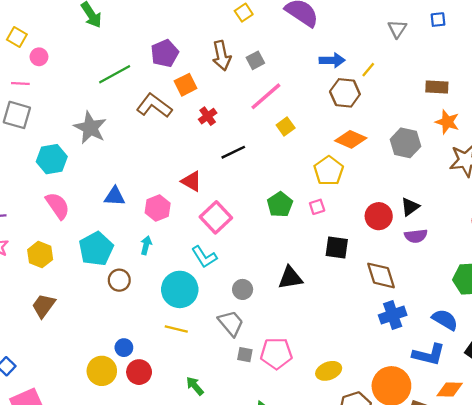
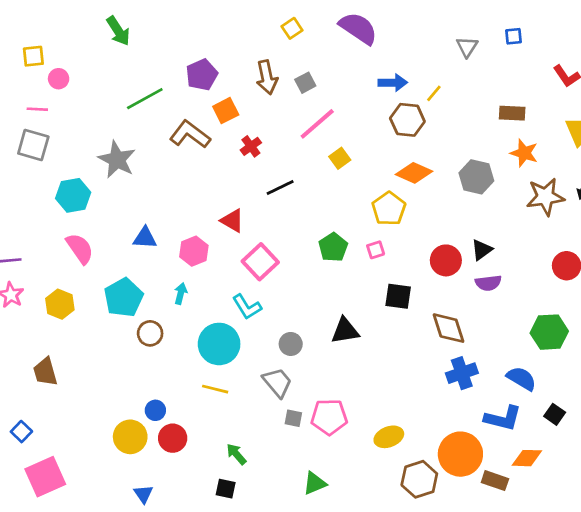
yellow square: (17, 37) -> (33, 56), turned -36
brown trapezoid: (44, 306) -> (45, 372), moved, turned -52

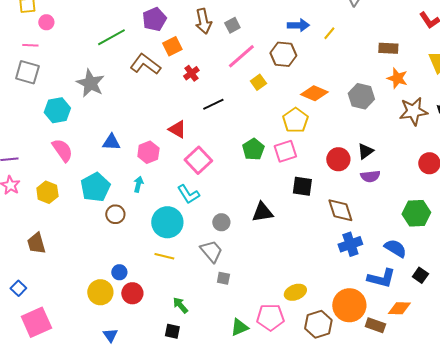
brown hexagon: (407, 120) -> (283, 54), moved
pink square: (376, 250) -> (285, 151), size x1.6
pink pentagon: (329, 417) -> (270, 317), moved

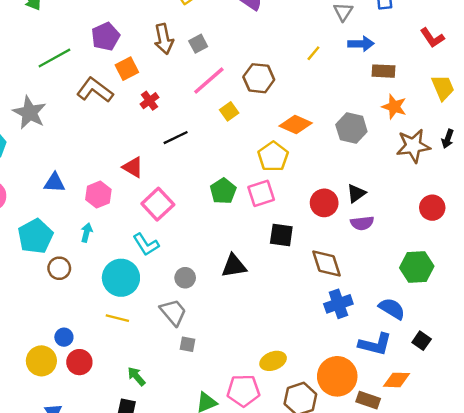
blue arrow: (298, 25) -> (361, 44), moved

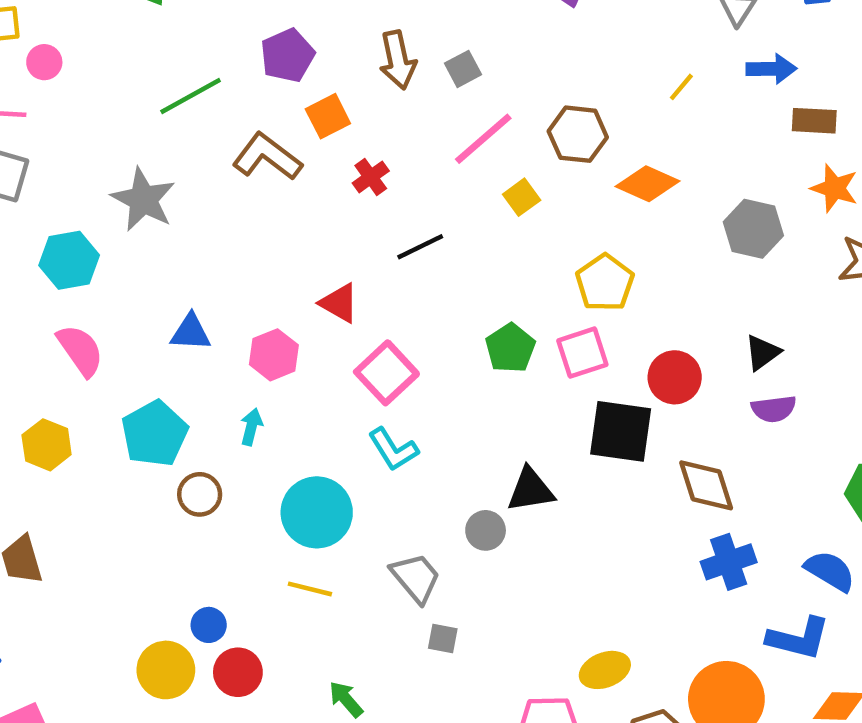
orange diamond: (296, 124) -> (648, 184), moved
red circle: (324, 203) -> (675, 377), moved
black square: (281, 235) -> (621, 431), size x1.4
cyan L-shape: (146, 244) -> (393, 449), moved
gray circle: (185, 278) -> (486, 530), moved

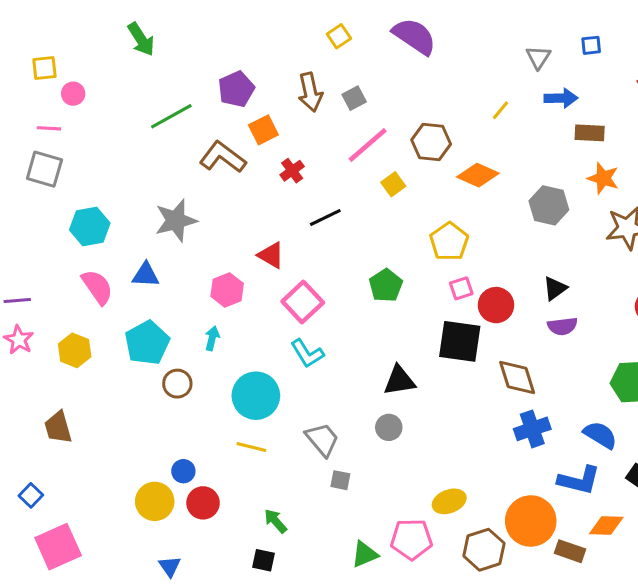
gray star: (143, 199) -> (176, 220), moved, turned 30
blue triangle: (191, 332) -> (146, 275), moved
pink square: (582, 353) -> (461, 288), moved, size x0.7
gray circle: (486, 530) -> (389, 427), moved

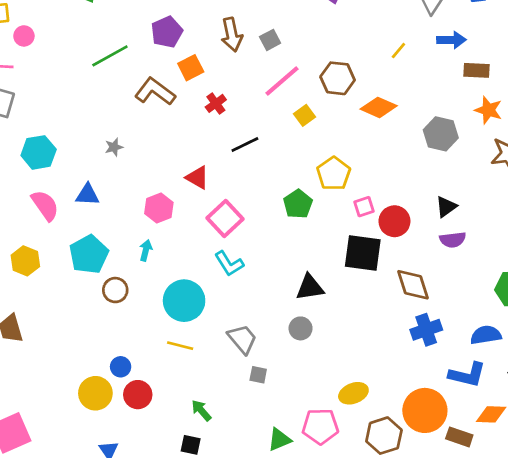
gray star: (176, 220) -> (114, 147), size x0.5
yellow pentagon: (449, 242) -> (334, 174), moved
blue semicircle: (600, 435) -> (486, 335), turned -40

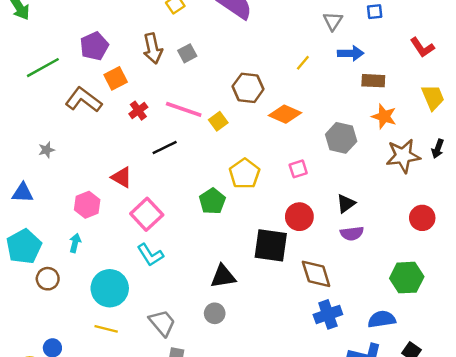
pink line: (282, 81) -> (184, 109), moved, turned 60
pink square: (364, 207) -> (298, 169), moved

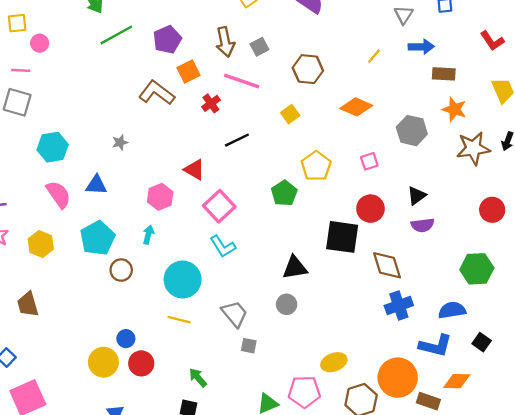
green line: (43, 68) -> (116, 35), moved
brown hexagon: (248, 88) -> (308, 69), moved
pink line: (184, 109) -> (242, 81), moved

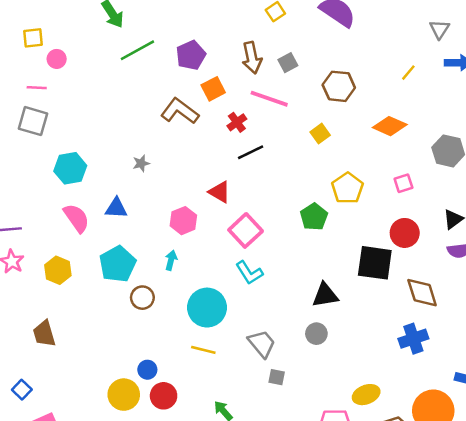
black line: (237, 140) -> (251, 152), moved
blue cross: (399, 305) -> (413, 339), moved

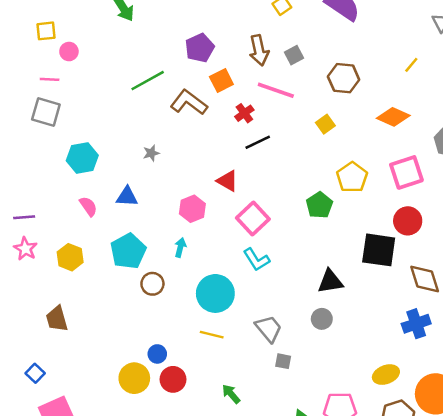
green line: (137, 50) -> (148, 81), moved
pink square: (403, 183) -> (406, 172), size x1.8
pink semicircle: (77, 218) -> (88, 206), size x0.7
yellow ellipse: (366, 395) -> (386, 375), moved

